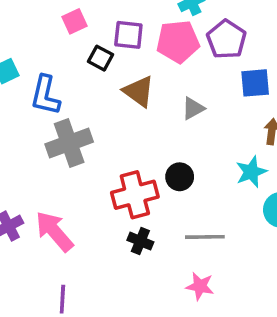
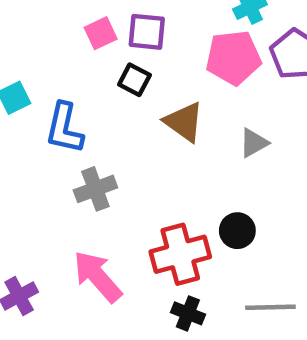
purple square: (128, 35) -> (147, 32), moved
gray cross: (69, 143) -> (95, 189), size x0.7
pink arrow: (54, 231) -> (98, 277), moved

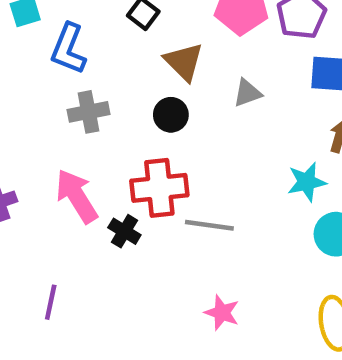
black circle: (237, 231) -> (171, 115), moved
gray line: (270, 307) -> (209, 225), moved
black cross: (188, 313) -> (124, 231), moved

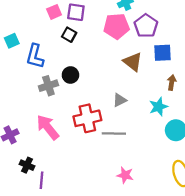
brown triangle: (184, 62) -> (133, 62), moved
gray triangle: (247, 93) -> (120, 100), moved
black circle: (171, 115) -> (70, 75), moved
black cross: (124, 231) -> (27, 165), moved

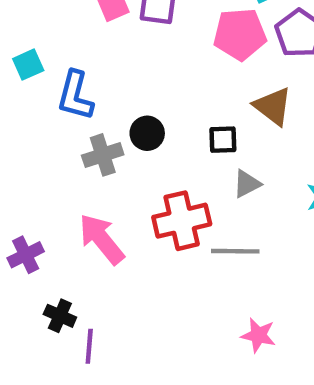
black square: (69, 35) -> (223, 140), moved, turned -32

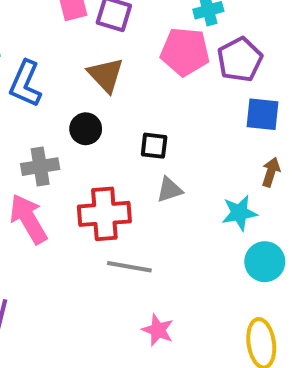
brown triangle: (273, 106) -> (106, 75), moved
gray cross: (103, 155) -> (40, 167), moved
gray line: (235, 251) -> (129, 267), moved

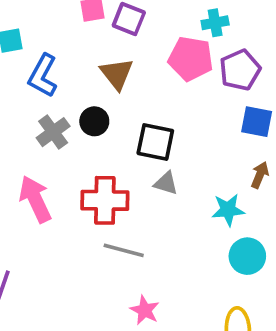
black square: (154, 146) -> (155, 142), size x1.5
gray cross: (40, 167) -> (53, 132), moved, turned -32
gray triangle: (169, 190) -> (166, 183), turned 30

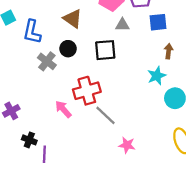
gray triangle: (166, 183) -> (122, 25), moved
pink arrow: (35, 199) -> (63, 109), moved, size x0.7
gray line: (124, 250) -> (105, 115), turned 45

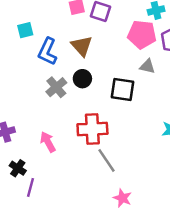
brown triangle: (73, 19) -> (82, 46), moved
pink arrow: (63, 109) -> (48, 142), moved

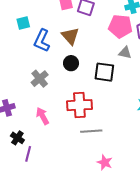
gray cross: (56, 87) -> (40, 79), moved
gray line: (106, 160) -> (91, 131), turned -60

